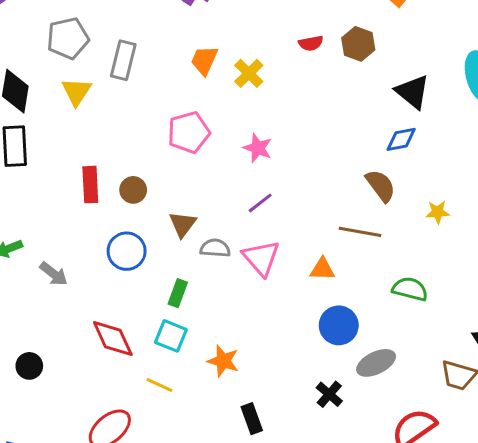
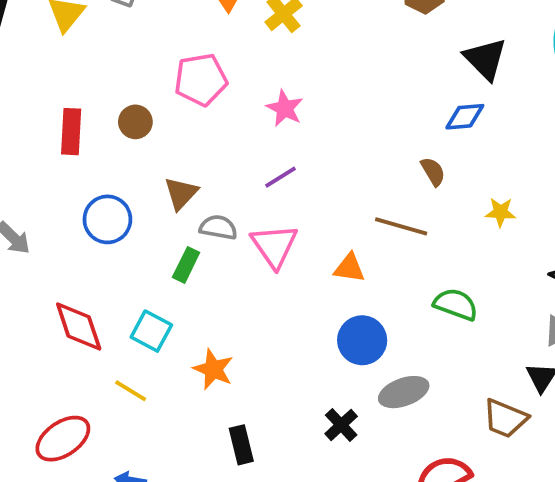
brown semicircle: (381, 186) -> (433, 172), size x0.7
brown circle: (133, 190) -> (135, 122), moved
green rectangle: (178, 293) -> (186, 265), moved

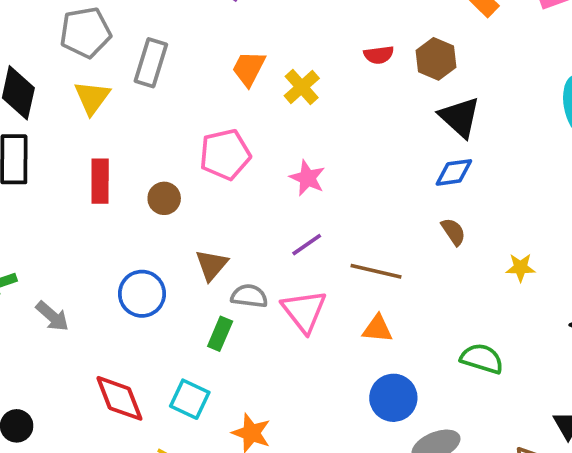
black triangle: (485, 59) -> (460, 117), moved
blue diamond: (465, 117) -> (454, 172), moved
red rectangle: (71, 132) -> (100, 181), moved
brown line: (401, 226) -> (376, 271), moved

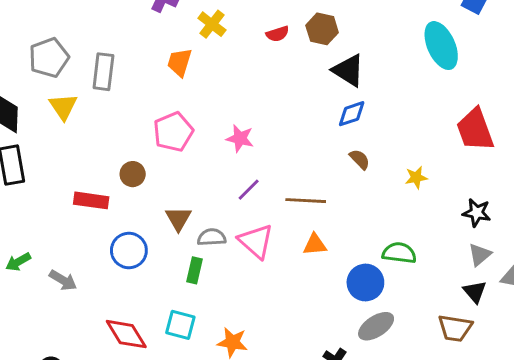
yellow cross: (302, 87) -> (212, 24), moved
red rectangle: (100, 181) -> (91, 200), moved, turned -72
blue circle: (393, 398) -> (365, 283), moved

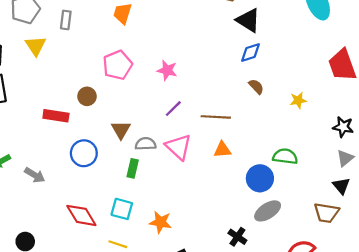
gray rectangle: (103, 72) -> (66, 20), size x0.7

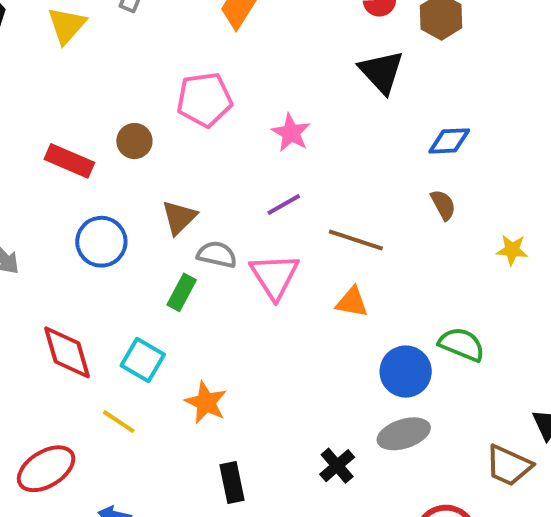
black triangle: (248, 20) -> (381, 72), moved

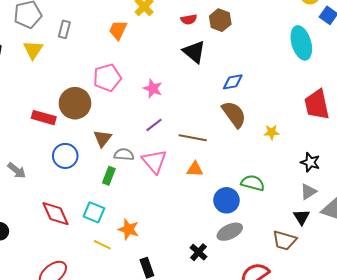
brown circle: (134, 141) -> (75, 103), size x1.8
brown semicircle: (443, 205) -> (234, 114), size x1.8
yellow line: (119, 422) -> (102, 245), moved

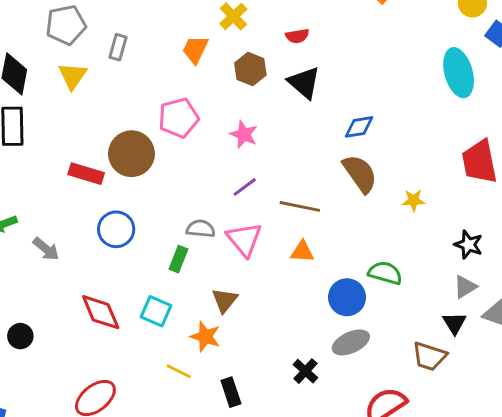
brown hexagon: (220, 20) -> (250, 69), moved
brown triangle: (103, 138) -> (225, 300), moved
yellow line: (102, 245) -> (179, 371), moved

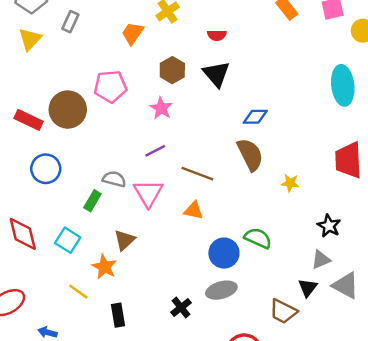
brown hexagon: (250, 69) -> (172, 70), moved

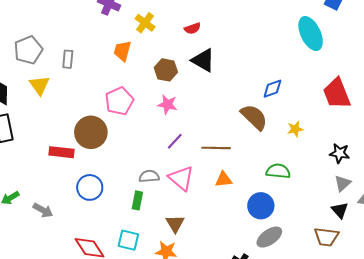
blue diamond: (255, 117) -> (272, 89), moved
green semicircle: (258, 238) -> (278, 171), moved

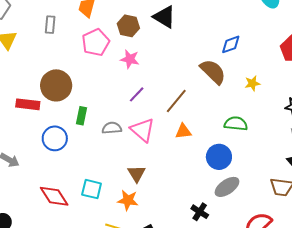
gray rectangle: (68, 59) -> (50, 25), moved
pink pentagon: (119, 101) -> (96, 42), moved
brown line: (216, 148) -> (176, 101), turned -52
green rectangle: (137, 200) -> (81, 116), moved

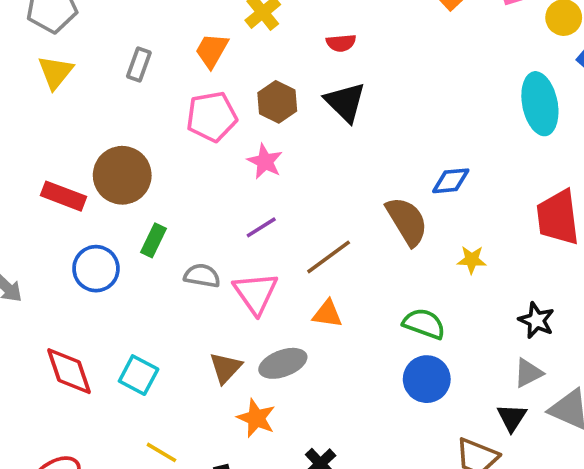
blue circle: (219, 157) -> (427, 379), moved
gray ellipse: (227, 187) -> (283, 363), moved
orange star: (128, 200) -> (256, 418), moved

